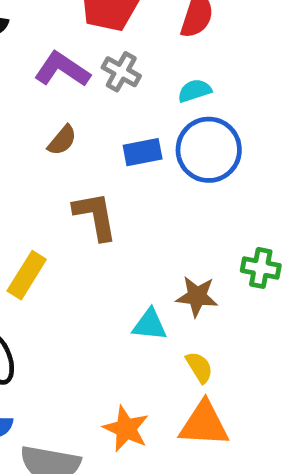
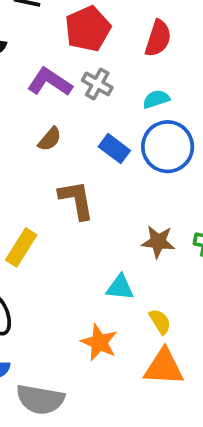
blue rectangle: (143, 152) -> (114, 149), turned 48
brown star: (197, 296) -> (158, 242), moved
orange star: (126, 429) -> (99, 342), moved

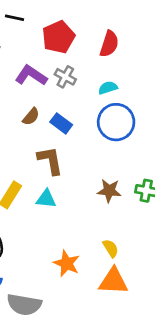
blue rectangle: (114, 149) -> (61, 123), moved
cyan triangle: (120, 287) -> (46, 199), moved

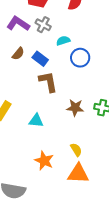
cyan semicircle: (108, 88) -> (63, 41), moved
blue circle: (116, 122) -> (80, 58), size x0.7
brown L-shape: (50, 160) -> (48, 82), moved
cyan triangle: (46, 199) -> (36, 121), moved

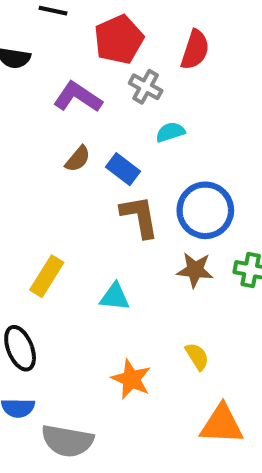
gray cross: (43, 25) -> (146, 87), moved
blue circle: (80, 58) -> (205, 210), moved, size x1.4
orange triangle: (78, 174) -> (222, 424), moved

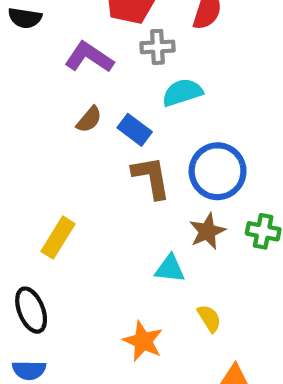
gray cross: (146, 87) -> (157, 47), turned -32
cyan semicircle: (170, 132) -> (182, 93), size x1.4
brown star: (195, 270) -> (207, 231), turned -30
cyan triangle: (115, 297) -> (170, 269), moved

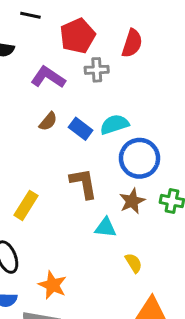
cyan semicircle: (182, 93) -> (114, 124), moved
brown L-shape: (151, 177) -> (83, 183), moved
orange star: (143, 341) -> (53, 285), moved

